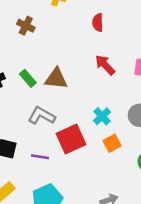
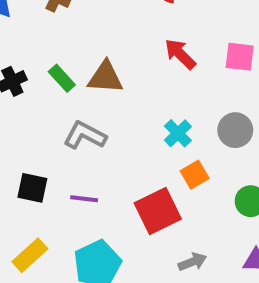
red square: (71, 139) -> (158, 211), moved

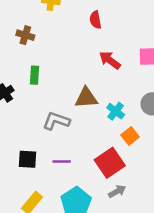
brown triangle: (105, 77) -> (86, 98), moved
green rectangle: (62, 78) -> (34, 75), moved, turned 54
gray arrow: (192, 262) -> (117, 191), moved

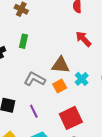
orange square: (130, 136) -> (60, 86), moved
purple line: (62, 162) -> (34, 111), turned 56

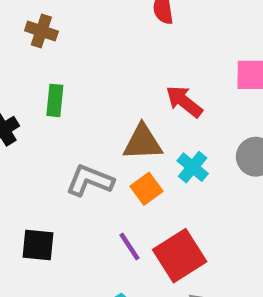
red arrow: (83, 39) -> (184, 101), moved
purple line: (34, 111) -> (130, 247), moved

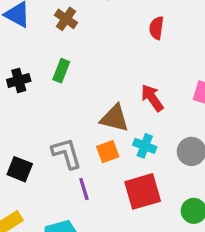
cyan cross: (193, 167) -> (145, 146), turned -35
gray L-shape: (90, 180) -> (66, 153), moved, turned 36
red square: (180, 256) -> (143, 191), moved

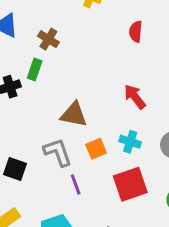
brown cross: (66, 19) -> (48, 39), moved
green rectangle: (61, 71) -> (35, 69), moved
brown triangle: (115, 118) -> (74, 115), moved

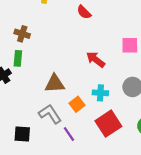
red semicircle: (136, 32) -> (84, 12), turned -35

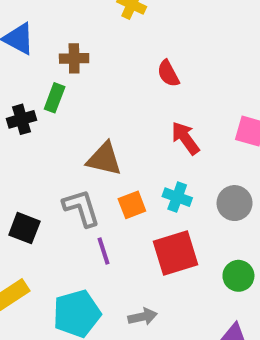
red semicircle: (84, 12) -> (168, 74), moved
brown cross: (22, 34) -> (74, 58), turned -35

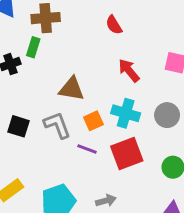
brown cross: (74, 58) -> (46, 18), size x1.4
cyan cross: (177, 197) -> (126, 113), size x1.4
black square: (24, 228) -> (18, 126), moved
purple line: (103, 251) -> (87, 149), moved, turned -48

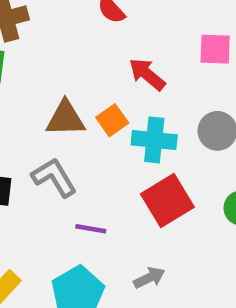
orange square: (93, 121) -> (112, 120), moved
purple line: (87, 149) -> (91, 229), moved

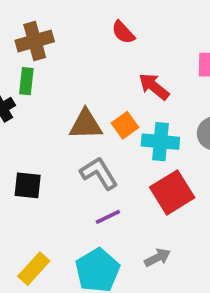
gray L-shape: (54, 177) -> (99, 173), moved
purple line: (91, 229) -> (108, 217), turned -35

